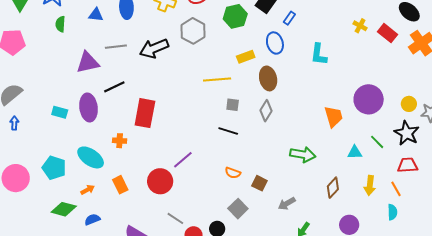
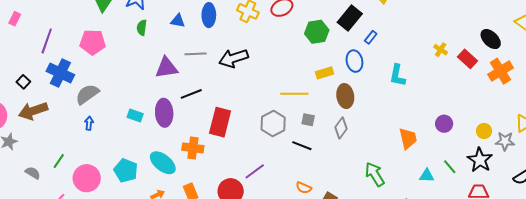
gray hexagon: (193, 31) -> (273, 124), moved
purple circle: (369, 99) -> (444, 124), size x0.6
orange cross: (120, 141) -> (193, 148), size x1.5
green arrow: (303, 155) -> (375, 174), turned -135

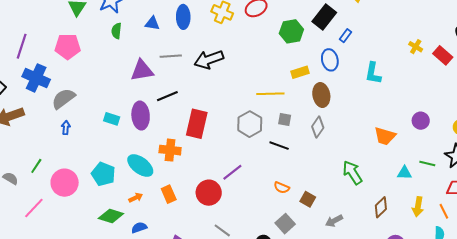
orange trapezoid: (408, 138) -> (385, 136), turned 120
green line: (450, 167) -> (427, 164), turned -35

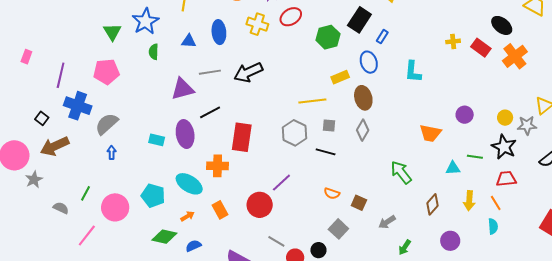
yellow cross: (416, 47) -> (453, 41), turned -32

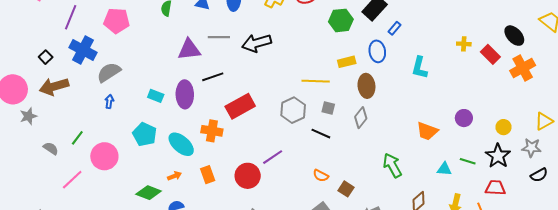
gray star: (527, 125) -> (531, 148), moved
red rectangle: (242, 137) -> (240, 106), turned 44
cyan pentagon: (153, 196) -> (145, 134), moved

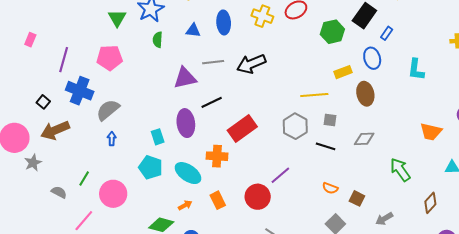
cyan rectangle: (156, 96) -> (158, 137), moved, turned 56
gray diamond: (361, 118) -> (364, 139), moved, turned 55

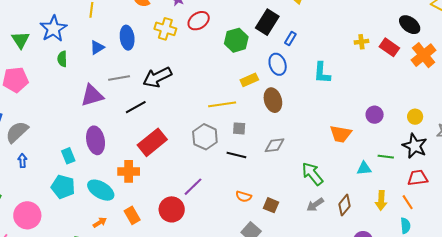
blue triangle: (193, 30) -> (97, 47), turned -35
black line: (212, 102) -> (136, 107), moved
gray arrow: (384, 219) -> (315, 205), moved

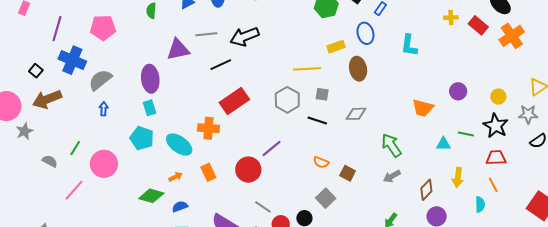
purple ellipse: (96, 140) -> (150, 79), moved
orange line: (408, 202) -> (493, 185), moved
brown diamond: (344, 205) -> (426, 190), moved

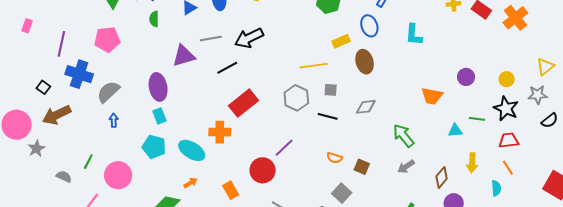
orange rectangle: (208, 172) -> (231, 190), moved

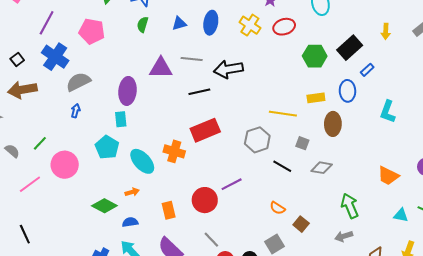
gray square: (331, 90) -> (302, 143), moved

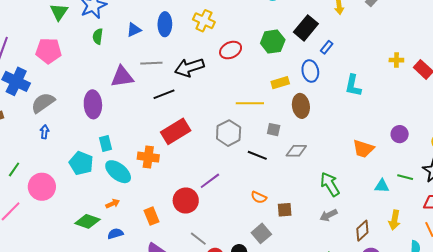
red ellipse: (284, 27) -> (231, 50), moved
cyan rectangle: (121, 119) -> (105, 144), moved
brown square: (301, 224) -> (285, 210), turned -35

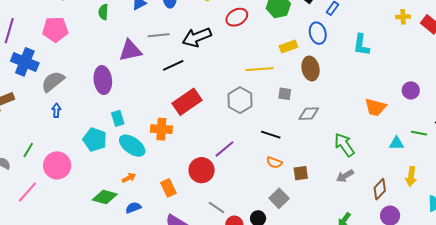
black line: (257, 155) -> (271, 135), moved

